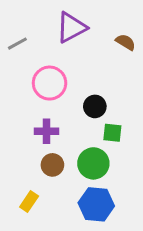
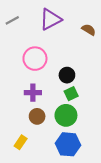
gray line: (17, 44) -> (12, 20), moved
green square: (112, 133) -> (71, 94), moved, turned -32

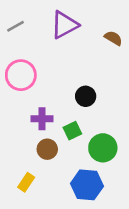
pink circle: (35, 59) -> (21, 75), moved
green square: (71, 94) -> (72, 131), moved
green circle: (66, 115) -> (103, 148), moved

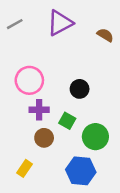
pink circle: (21, 75) -> (29, 80), moved
green square: (72, 131) -> (67, 121), turned -35

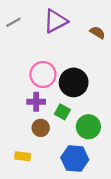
pink circle: (29, 80) -> (43, 74), moved
black circle: (80, 89) -> (74, 82), size x1.6
yellow rectangle: (24, 168) -> (23, 156), turned 63

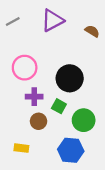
pink circle: (43, 74) -> (25, 68), moved

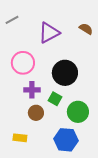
purple triangle: (52, 20) -> (49, 33), moved

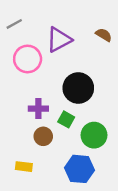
pink circle: (23, 63) -> (28, 59), moved

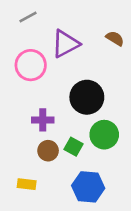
gray line: (14, 24) -> (28, 17), moved
green square: (66, 119) -> (73, 147), moved
green circle: (94, 135) -> (104, 135), moved

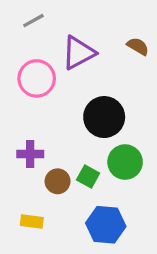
purple cross: (43, 120) -> (30, 154), moved

